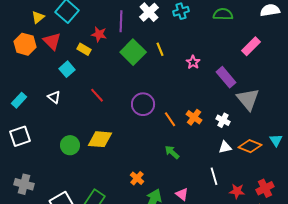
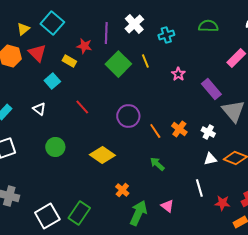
cyan cross: (181, 11) -> (166, 35), moved
yellow diamond: (100, 139) -> (102, 155), moved, turned 30
green circle: (70, 145) -> (55, 147), moved

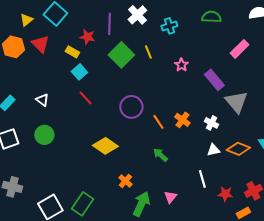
cyan square: (52, 81) -> (79, 72), moved
green circle: (55, 147) -> (44, 135), moved
pink triangle: (167, 206) -> (170, 197), turned 32

